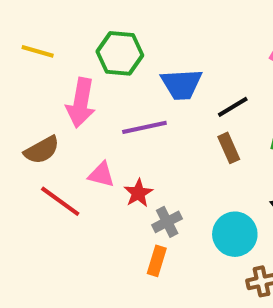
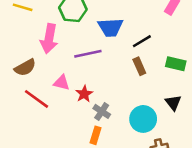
gray cross: (167, 222) -> (102, 111), turned -30

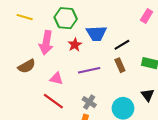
purple line: (88, 54) -> (89, 70), moved
red star: (84, 94) -> (75, 45), moved
red line: (36, 99) -> (53, 101), moved

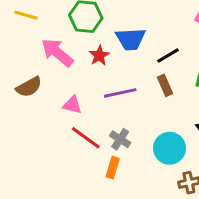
pink arrow: (46, 43) -> (57, 53), turned 120
red line: (53, 101) -> (86, 138), moved

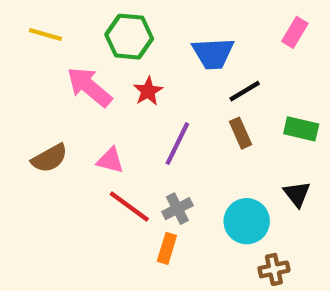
blue trapezoid: (131, 39) -> (213, 53), moved
brown semicircle: (29, 87) -> (50, 158), moved
purple line: (120, 93) -> (177, 144), turned -52
gray cross: (120, 139) -> (177, 209), turned 30

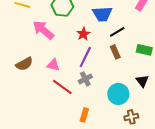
red star: (148, 91) -> (83, 34), moved
gray cross: (177, 209) -> (85, 79), moved
orange rectangle: (167, 248) -> (84, 115), moved

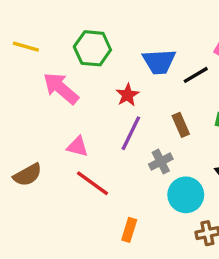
black line: (117, 32) -> (196, 75), moved
brown semicircle: (24, 64) -> (28, 175), moved
gray cross: (85, 79) -> (161, 162), moved

